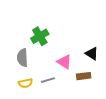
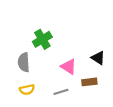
gray line: (48, 80) -> (61, 92), moved

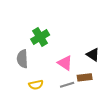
yellow semicircle: (27, 90) -> (36, 85), moved
gray line: (61, 92) -> (67, 85), moved

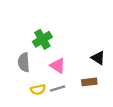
pink triangle: (65, 63) -> (58, 66), moved
gray line: (67, 85) -> (58, 88), moved

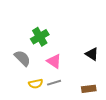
gray semicircle: (24, 62) -> (22, 58), turned 138
brown rectangle: (89, 82) -> (89, 89), moved

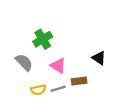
brown rectangle: (89, 89) -> (79, 81), moved

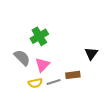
black triangle: (99, 58) -> (91, 54), turned 32
pink triangle: (58, 66) -> (42, 65), moved, turned 42

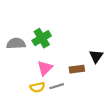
gray semicircle: (22, 58) -> (16, 43), moved, turned -48
brown rectangle: (73, 75) -> (77, 69), moved

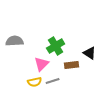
green cross: (42, 38) -> (56, 46), moved
black triangle: (96, 56) -> (90, 53), turned -32

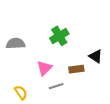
green cross: (56, 46) -> (59, 36), moved
yellow semicircle: (35, 82) -> (21, 93), moved, turned -112

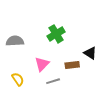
yellow semicircle: (21, 93) -> (18, 79), moved

